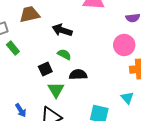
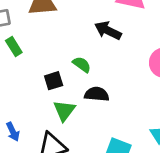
black arrow: (62, 30) -> (108, 31), moved

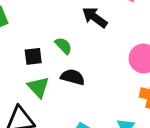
green triangle: (64, 110) -> (38, 87), turned -30

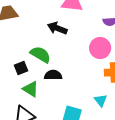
green semicircle: (63, 46) -> (40, 55), size x1.5

